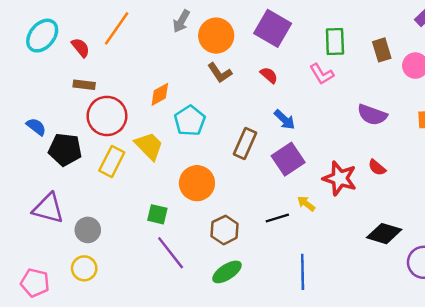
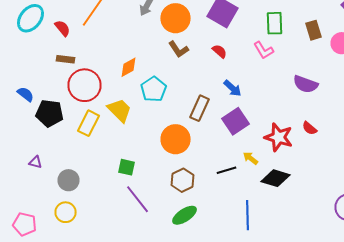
orange circle: (197, 183) -> (176, 139), moved
purple triangle: (48, 208) -> (36, 162), size x0.5
black diamond: (384, 234) -> (276, 178), moved

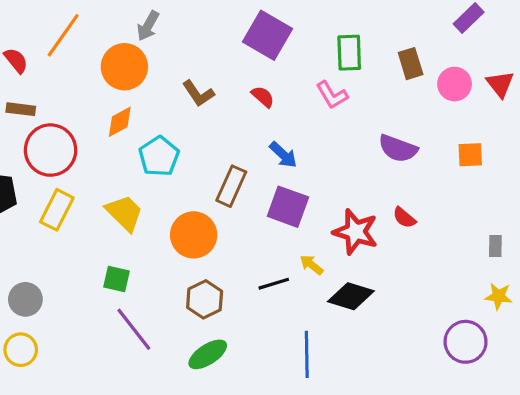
orange circle: (176, 18) -> (124, 67), moved
yellow trapezoid: (120, 110) -> (124, 213), moved
purple square: (236, 121) -> (288, 207), turned -36

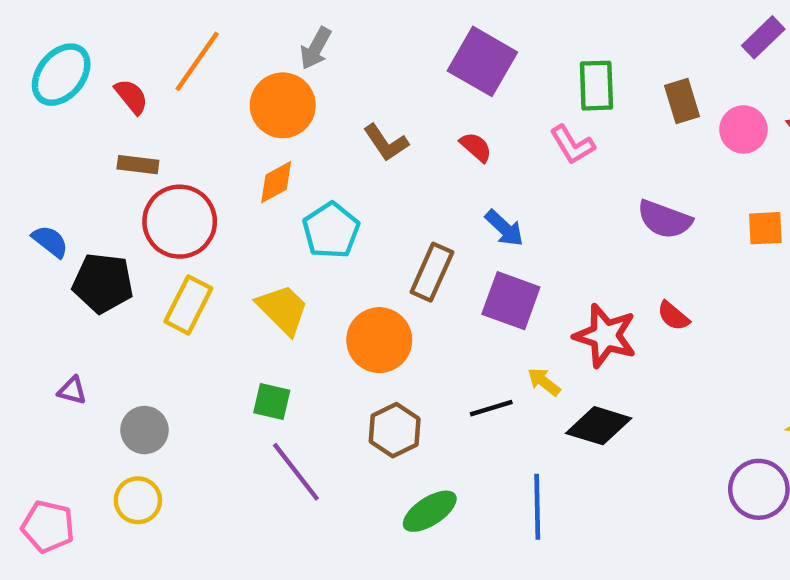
green ellipse: (208, 354) -> (430, 511), moved

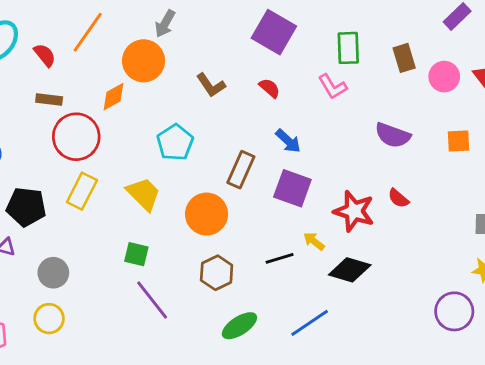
orange diamond: (276, 182) -> (113, 97), moved
black pentagon: (103, 283) -> (26, 207), moved
blue line: (537, 507) -> (310, 323), turned 57

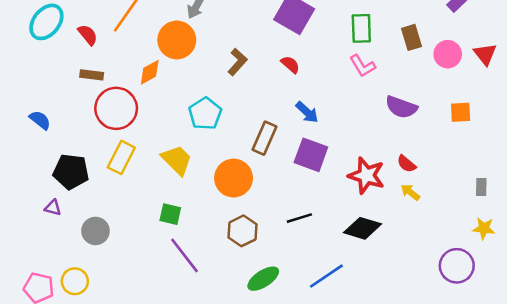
brown L-shape: (211, 85) -> (237, 62), turned -104
pink L-shape: (333, 87) -> (363, 66), moved
yellow arrow: (314, 241) -> (410, 192), moved
yellow circle: (49, 319) -> (75, 281), moved

